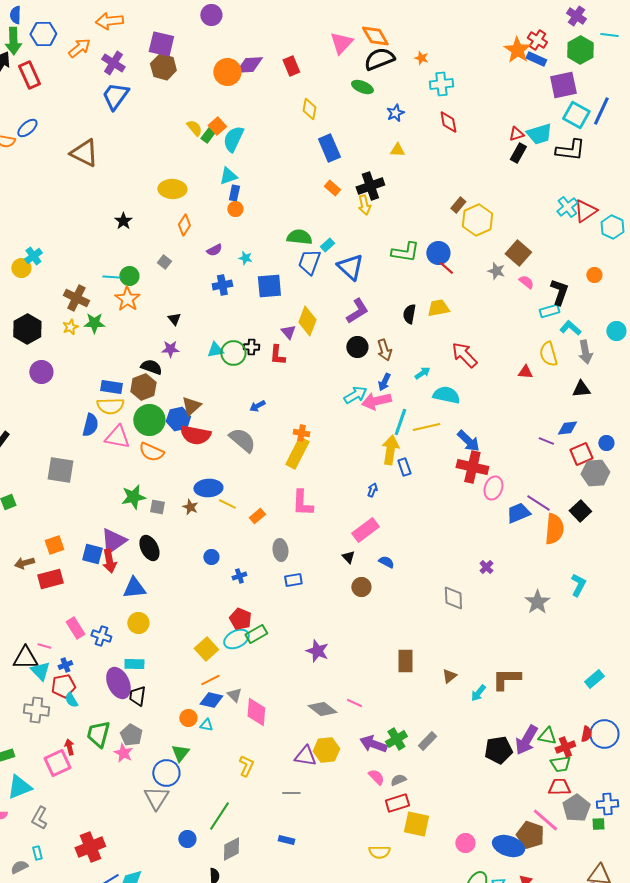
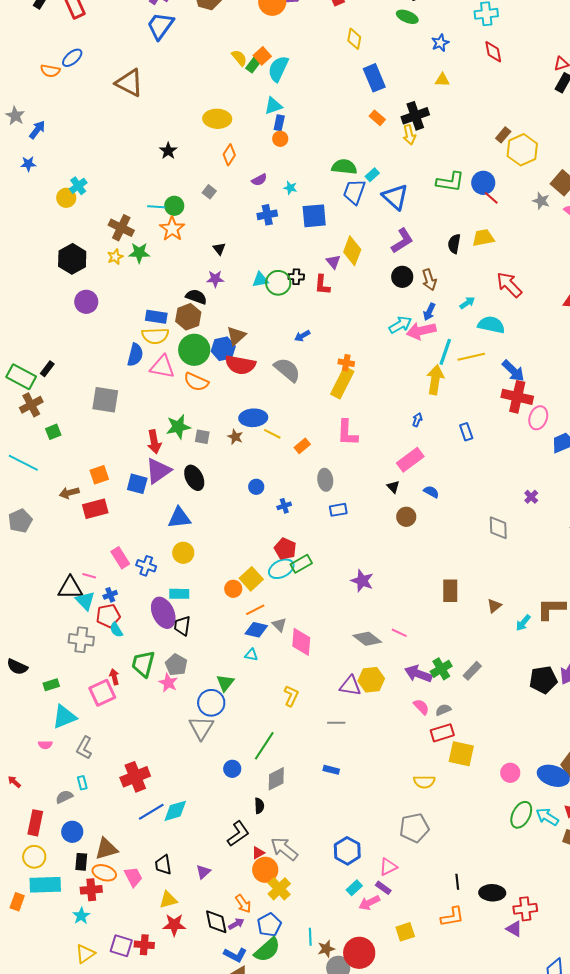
blue rectangle: (404, 467) -> (466, 432), moved
red arrow: (109, 561) -> (154, 442), moved
orange circle: (188, 718) -> (233, 589), moved

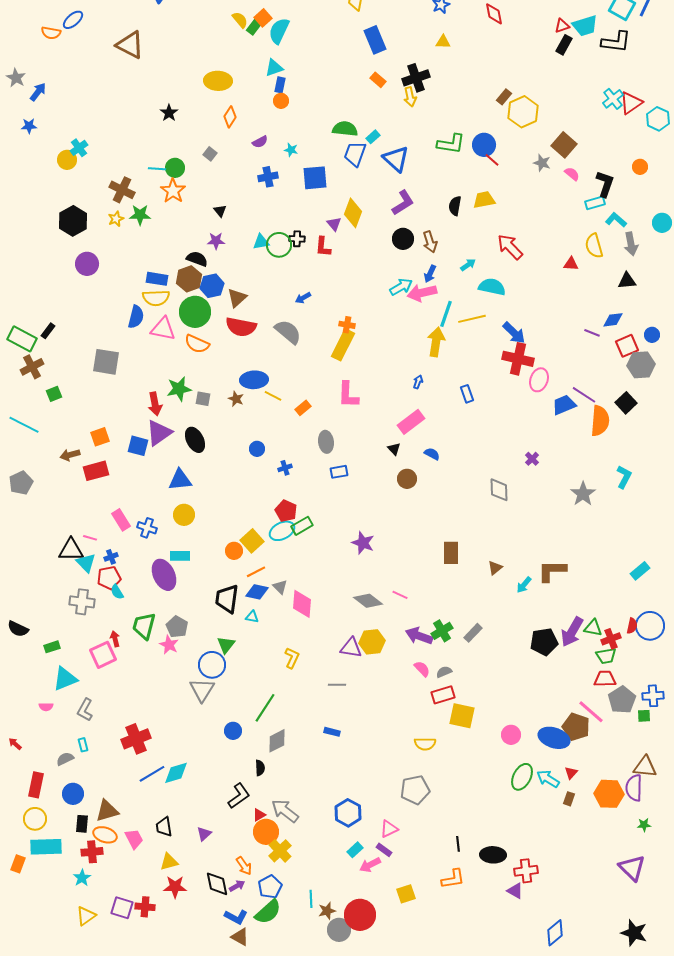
blue hexagon: (223, 349) -> (212, 286), moved
black trapezoid: (182, 626) -> (227, 599), moved, size x1.4

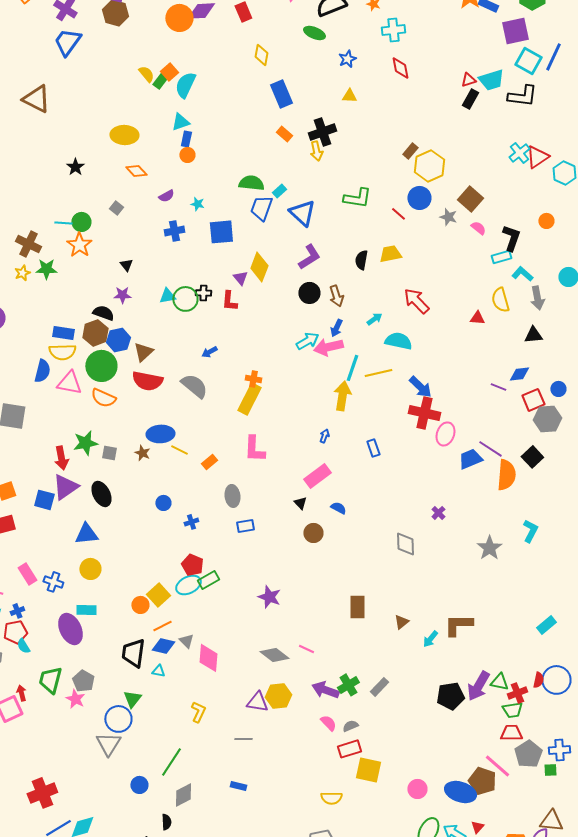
orange diamond: (230, 117) -> (136, 171), turned -75
blue circle: (484, 145) -> (419, 198), moved

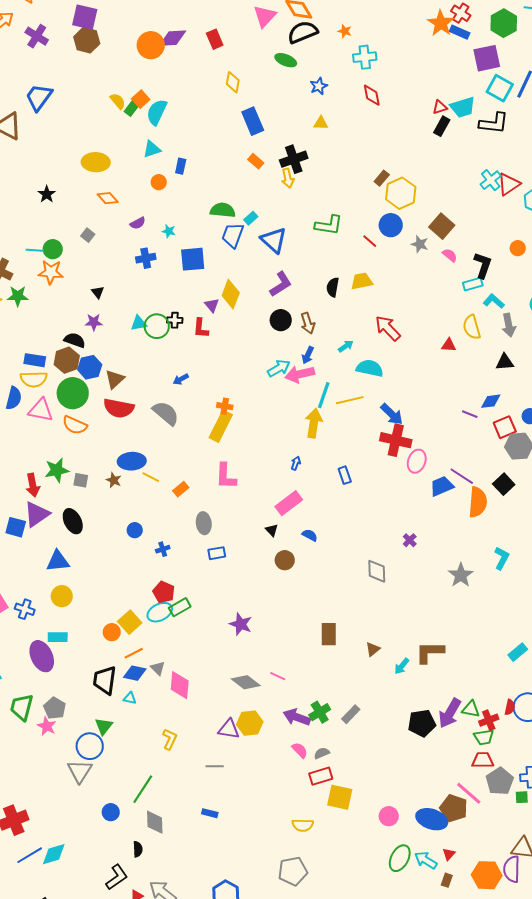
blue trapezoid: (67, 42) -> (39, 97), moved
blue rectangle: (186, 139) -> (181, 166), moved
orange star: (79, 245) -> (51, 272), turned -30
gray diamond: (183, 795) -> (155, 822), turned -65

